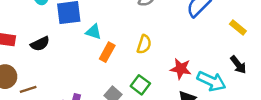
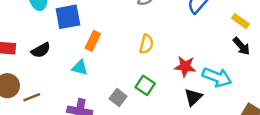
cyan triangle: (94, 32) -> (80, 68), moved
orange rectangle: (107, 52) -> (93, 41), moved
black arrow: (238, 65) -> (241, 46), moved

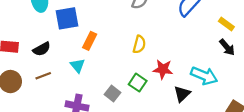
red star: (185, 67) -> (163, 69), moved
cyan triangle: (80, 68) -> (78, 65), turned 35
brown line: (32, 97) -> (43, 76), moved

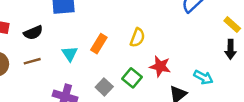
orange rectangle: (90, 41) -> (99, 44), moved
black arrow: (227, 47) -> (231, 49), turned 36
cyan arrow: (204, 76) -> (203, 77), size x0.7

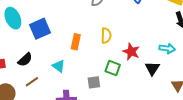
orange rectangle: (99, 44) -> (76, 42), moved
red star: (160, 66) -> (131, 52), turned 30
gray square: (104, 87) -> (94, 82), turned -32

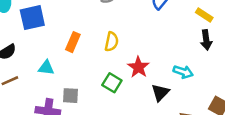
cyan triangle: (59, 66) -> (46, 68), turned -40
gray square: (94, 82) -> (71, 96), moved

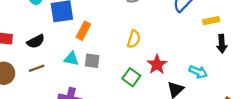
yellow rectangle: (204, 15) -> (211, 21), moved, turned -49
orange rectangle: (73, 42) -> (83, 31), moved
gray square: (71, 96) -> (92, 61), moved

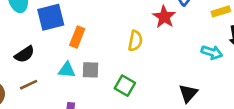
red star: (157, 64) -> (164, 17), moved
cyan arrow: (198, 72) -> (212, 52), moved
green square: (131, 77) -> (125, 86), moved

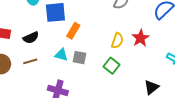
red star: (164, 17) -> (141, 38), moved
green square: (125, 86) -> (111, 66), moved

